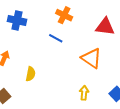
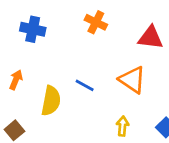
blue line: (56, 38) -> (85, 85), moved
yellow semicircle: (31, 74) -> (51, 101), size x1.5

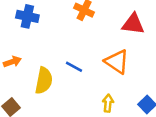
orange arrow: (16, 80) -> (12, 62), turned 48

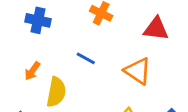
orange arrow: (12, 62) -> (32, 71), moved, turned 144
blue line: (74, 67) -> (86, 58), moved

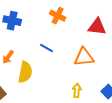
orange triangle: (138, 71) -> (84, 57), turned -40

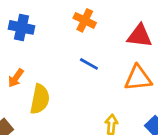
blue line: (46, 48) -> (89, 64), moved
orange triangle: (84, 57) -> (138, 78), moved

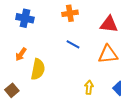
orange cross: (85, 20) -> (70, 13), turned -35

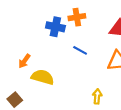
blue cross: (25, 18) -> (55, 27), moved
yellow semicircle: (38, 69) -> (43, 77), turned -85

